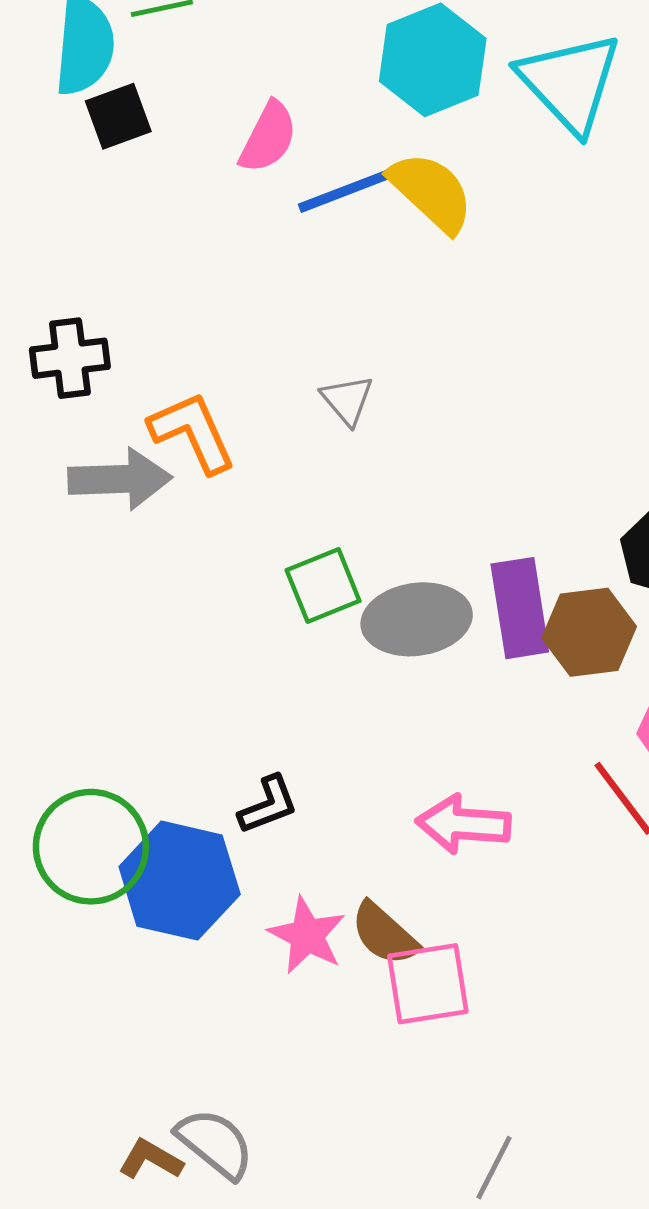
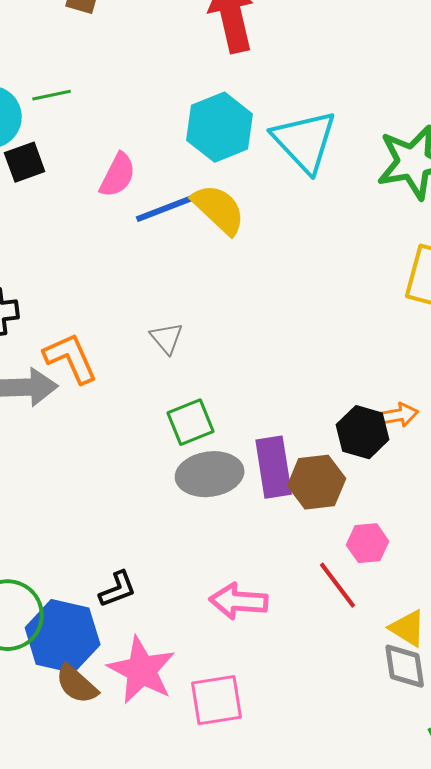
green square: (323, 585) -> (191, 422), moved
brown semicircle: (384, 934) -> (77, 684), moved
pink star: (307, 935) -> (142, 670), size x1.4

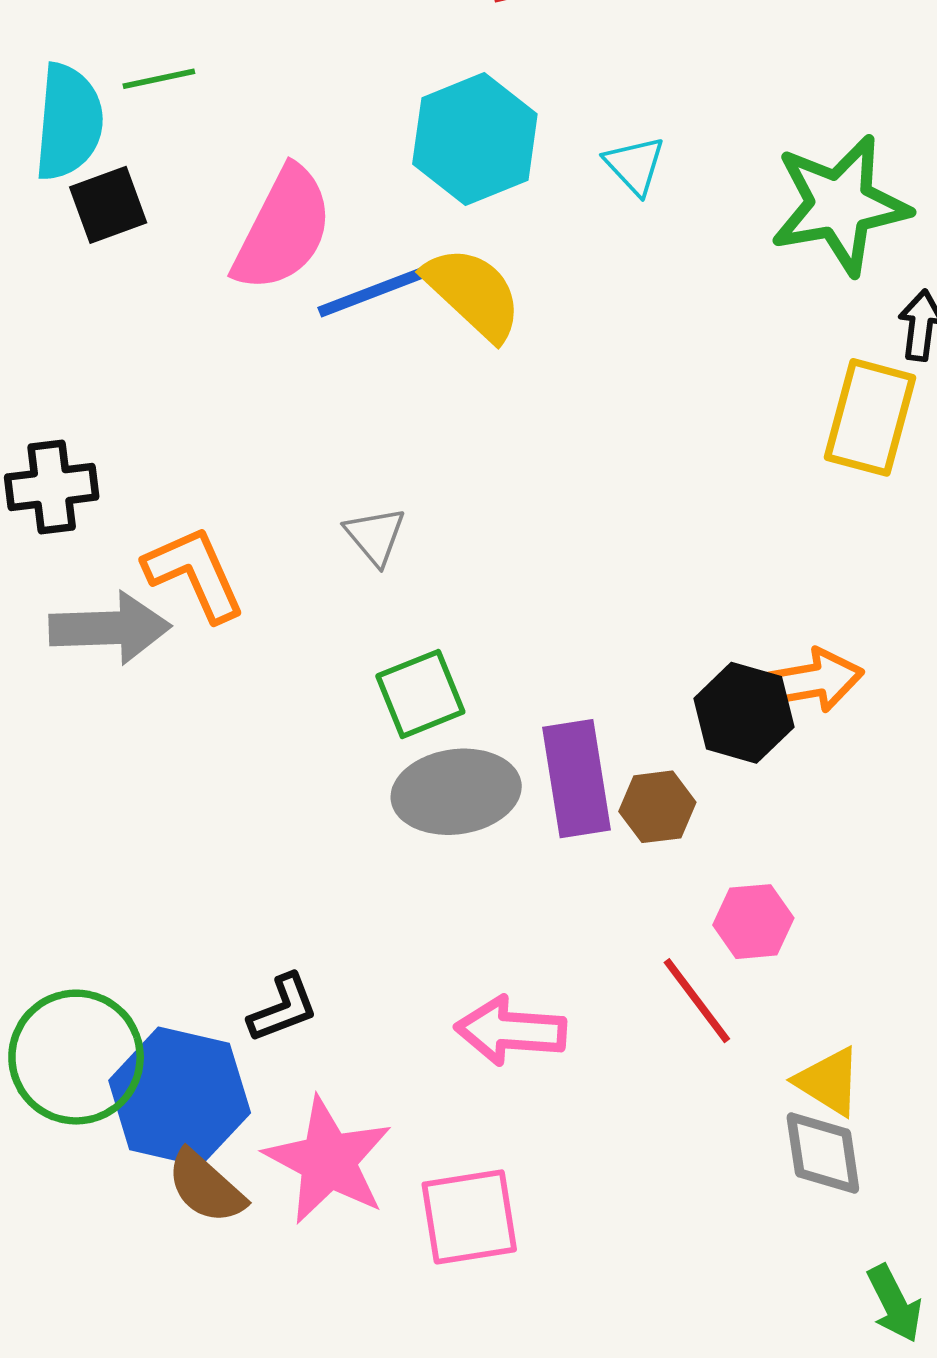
cyan triangle: (305, 141) -> (635, 165), size x0.5
pink semicircle: (118, 175) -> (283, 229), size x1.5
orange arrow: (399, 415) -> (812, 681), size x1.4
brown hexagon: (317, 482) -> (657, 807), size x0.7

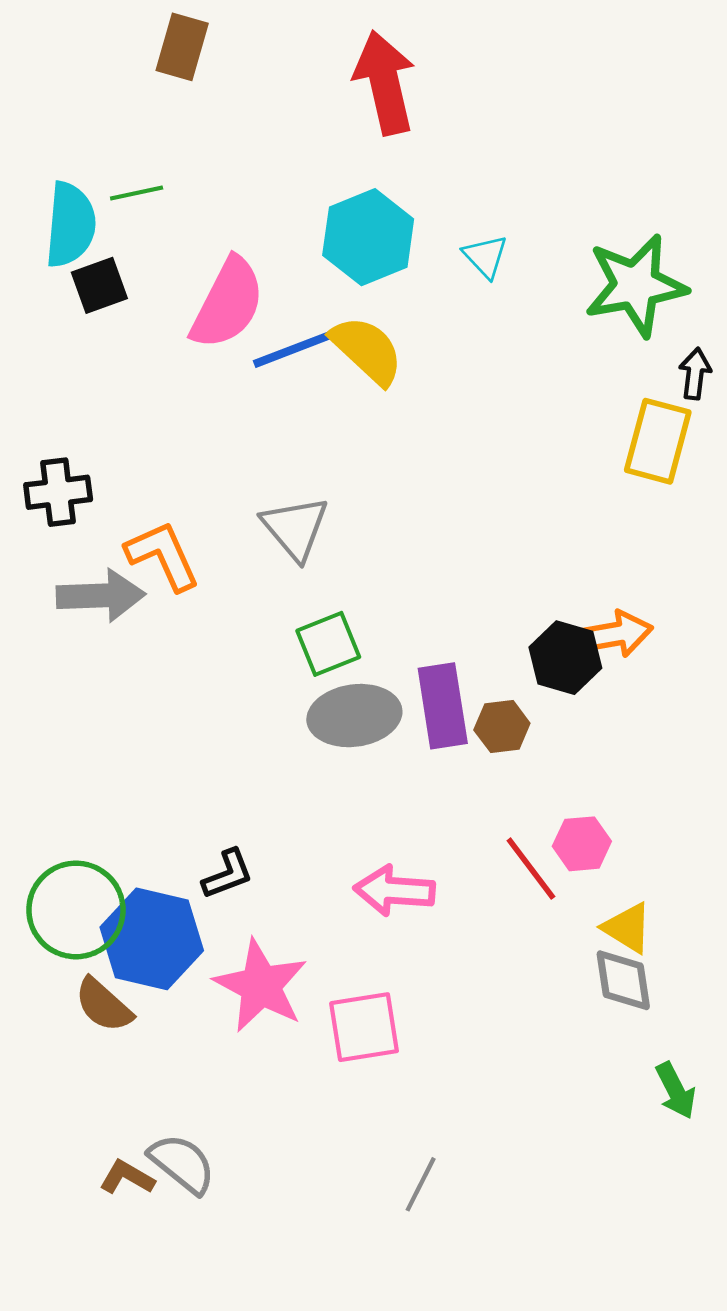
gray triangle: (375, 536) -> (295, 528), size x1.5
pink hexagon: (753, 922) -> (582, 844), moved
brown semicircle: (206, 1187) -> (104, 1005), moved

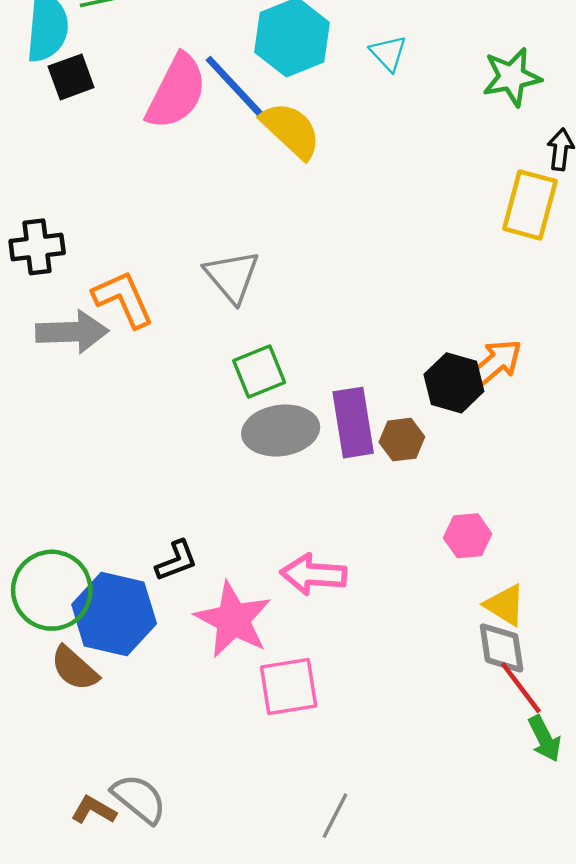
green star: (636, 285) -> (512, 77), size x0.7
blue line: (298, 347) -> (234, 86), moved, turned 68
orange arrow: (615, 634) -> (495, 364), turned -30
red line: (531, 869) -> (521, 688), moved
pink star: (261, 986) -> (233, 620), moved

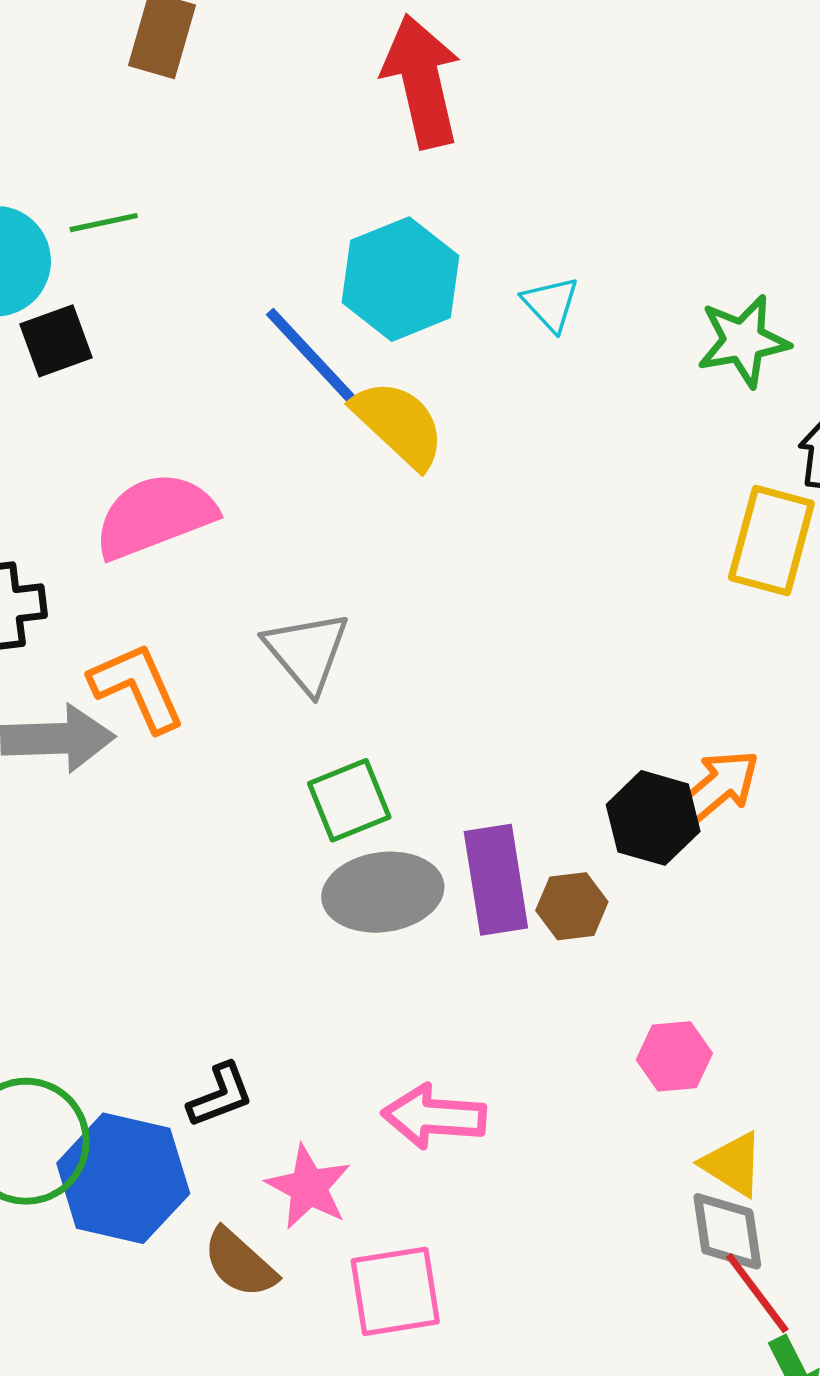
pink semicircle: (176, 92) -> (155, 516), moved, turned -138
pink star: (233, 620) -> (309, 1187), size x0.7
brown semicircle: (74, 668) -> (240, 1263), moved

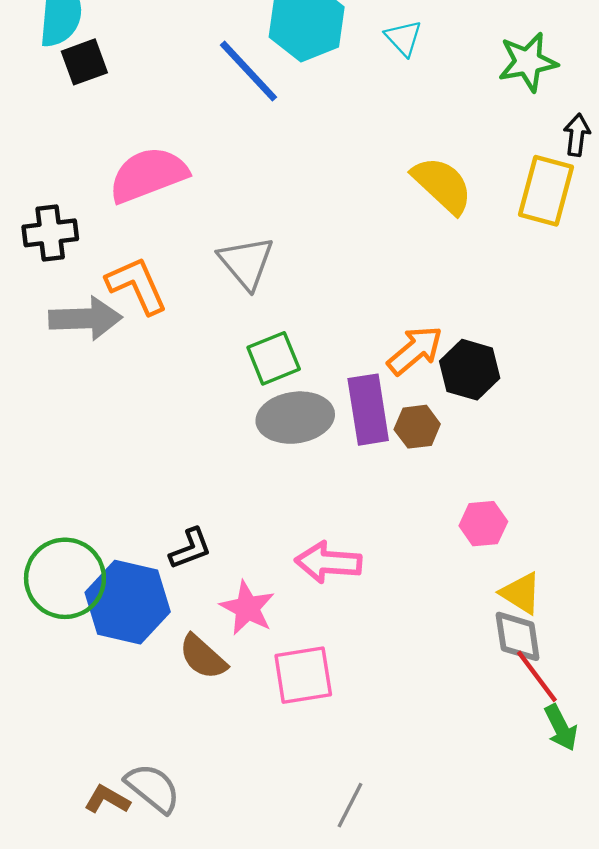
yellow semicircle: (399, 424) -> (442, 185), moved
orange arrow: (717, 788) -> (415, 350), moved

